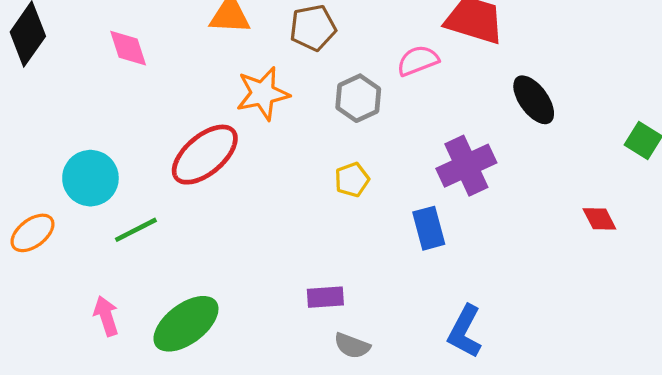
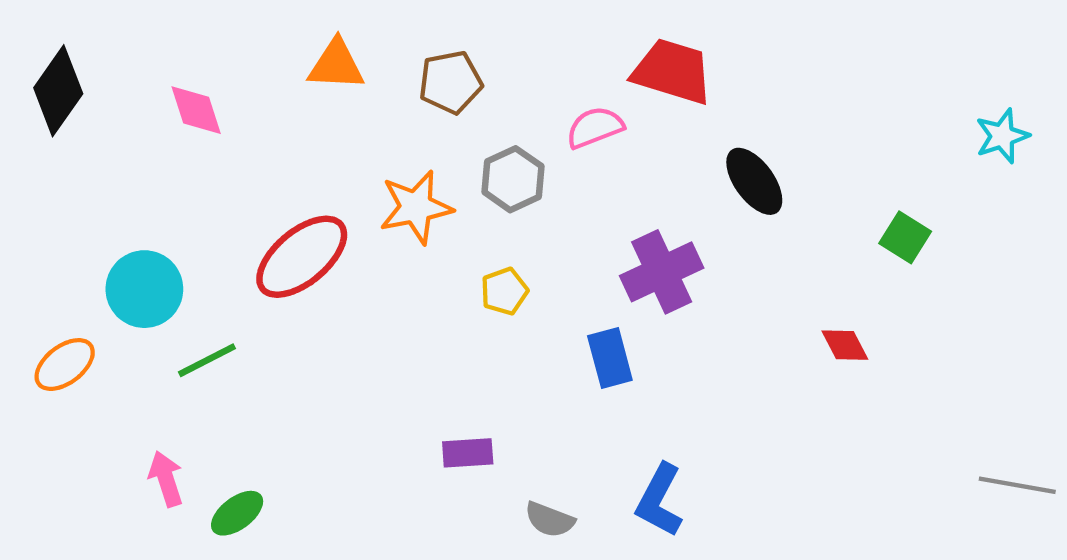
orange star: (263, 94) -> (416, 207), moved
green ellipse: (186, 324) -> (237, 513), moved, size x0.6
gray semicircle: (352, 346) -> (550, 520), moved

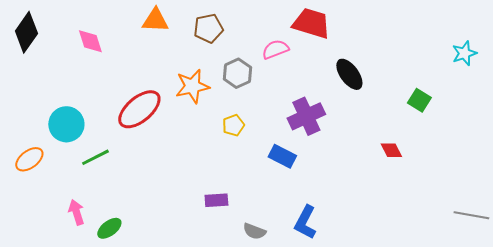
blue rectangle: (610, 358) -> (282, 156), turned -48

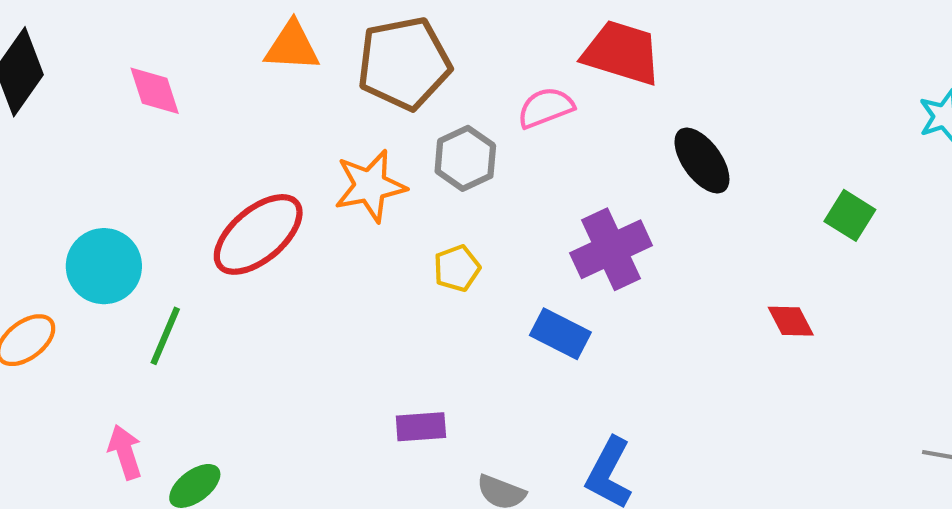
brown pentagon: (208, 28) -> (404, 63), size x1.5
green line: (95, 157) -> (165, 336), turned -40

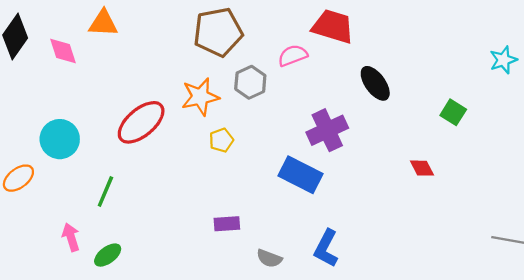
orange triangle: (292, 46) -> (103, 23), moved
pink diamond: (155, 91) -> (63, 51), moved
yellow pentagon: (457, 268) -> (221, 140), moved
blue rectangle: (560, 334) -> (300, 175), size x1.4
green line: (165, 336) -> (105, 191), moved

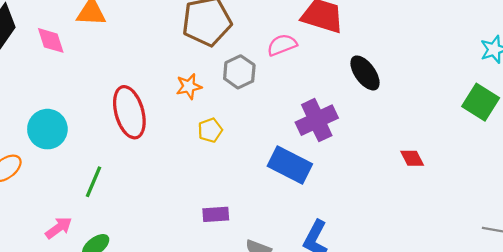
orange star: (200, 97) -> (189, 86), size x0.7
green square: (453, 112) -> (481, 102), moved, size x1.4
red ellipse: (141, 122) -> (129, 112), turned -66
pink arrow: (71, 237) -> (59, 228), turned 72

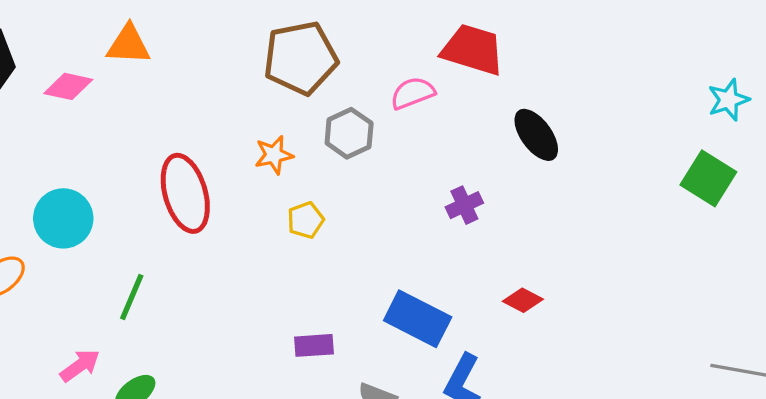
pink diamond: (51, 40) -> (68, 86), turned -60
purple cross: (317, 120) -> (464, 205), size x0.6
red diamond: (412, 158) -> (523, 300), moved, turned -35
blue rectangle: (290, 165) -> (418, 319), moved

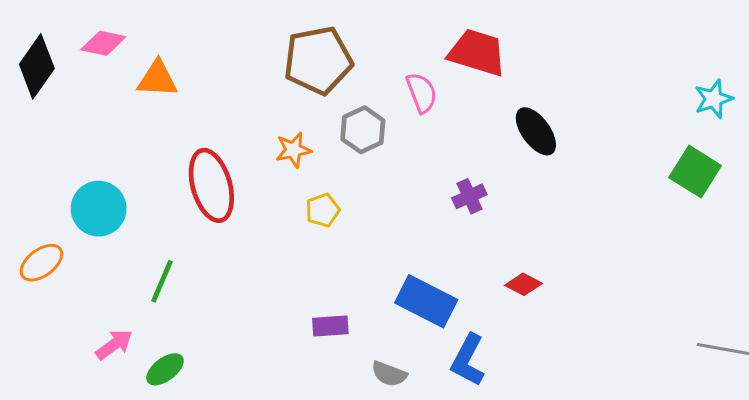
orange triangle: (128, 45) -> (157, 79), moved
pink diamond: (68, 86) -> (103, 43), moved
pink semicircle: (413, 93) -> (422, 93), turned 90

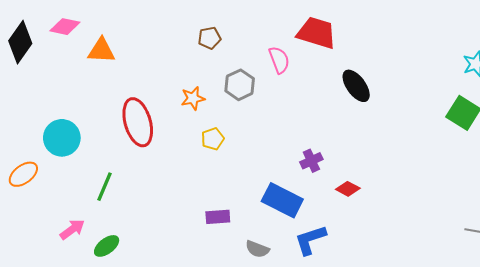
brown pentagon: (318, 60) -> (209, 38), size x0.5
purple cross: (469, 196) -> (311, 161), moved
blue L-shape: (468, 360) -> (310, 240), turned 44

